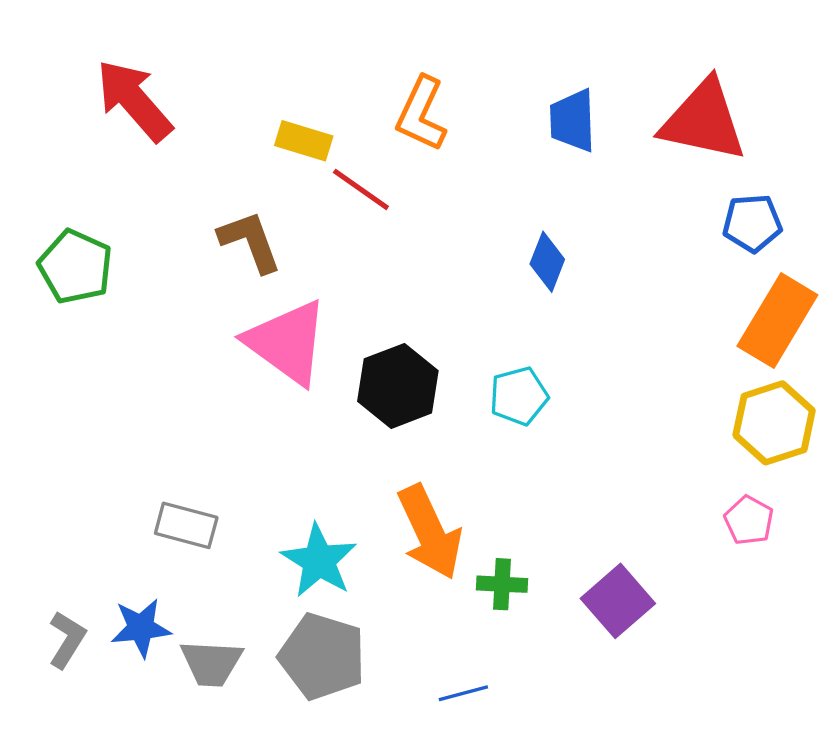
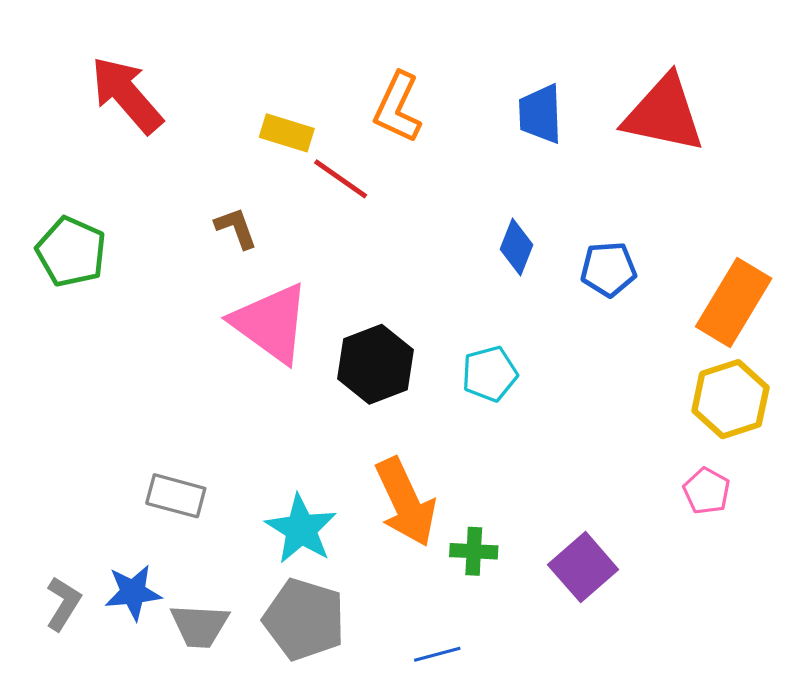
blue pentagon: (752, 223) -> (608, 269), moved
brown L-shape: (250, 242) -> (236, 228), size x0.7

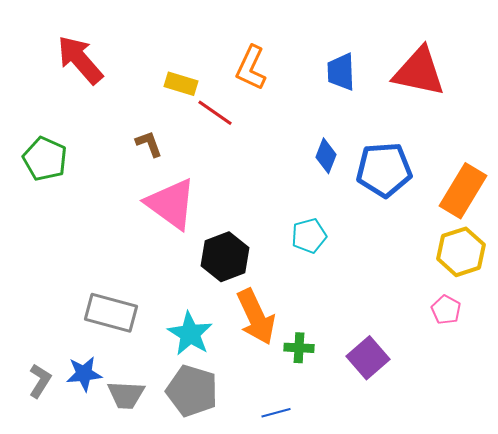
blue pentagon: (608, 269) -> (384, 170), size x1.6
black hexagon: (375, 364) -> (225, 257), moved
gray rectangle: (176, 496) -> (111, 313), size x1.4

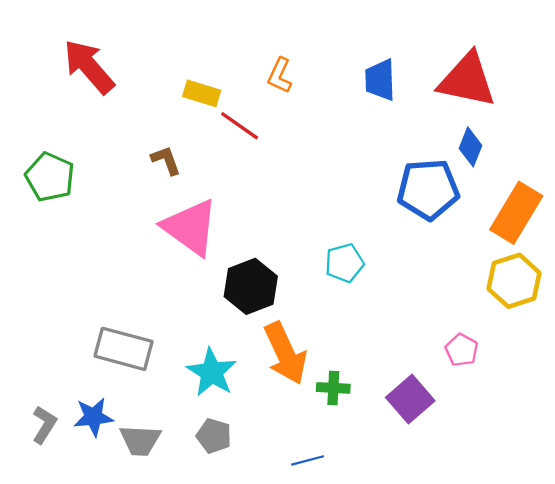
orange L-shape: (251, 68) -> (280, 76), size x0.7
blue diamond: (326, 156) -> (471, 147), moved
pink pentagon: (446, 310) -> (462, 350), moved
gray pentagon: (192, 391) -> (214, 436), size x0.6

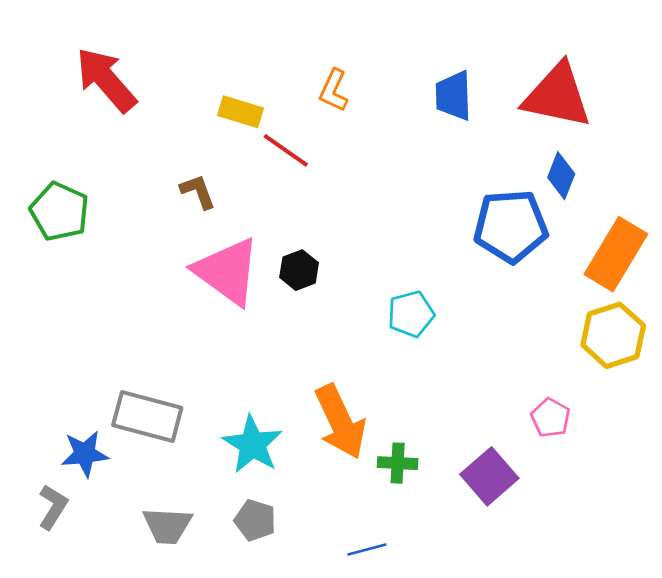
black hexagon: (251, 286) -> (299, 270), moved, size x0.6
blue star: (93, 417) -> (85, 454), moved

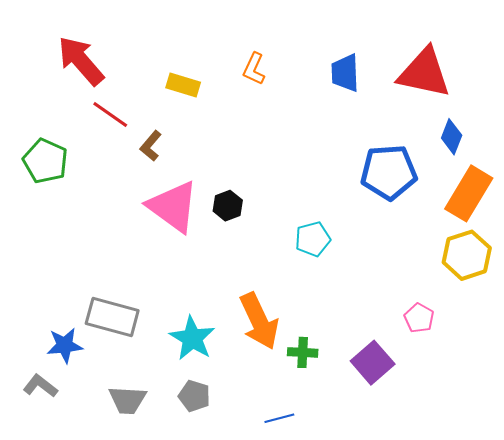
red line: (286, 150) -> (110, 114), moved
blue diamond: (561, 176) -> (452, 137), moved
brown L-shape: (198, 192) -> (151, 146), turned -120
gray L-shape: (53, 507) -> (40, 386), turned -84

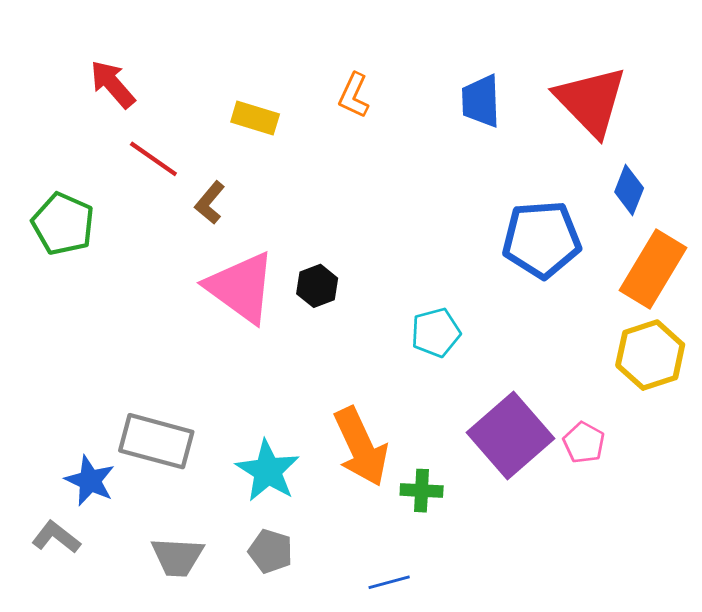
red arrow: (81, 61) -> (113, 84), size x0.7
red triangle: (424, 73) -> (591, 101), turned 34
blue star: (65, 345) -> (90, 481), turned 30
purple square: (373, 363) -> (510, 436), moved, size x1.4

